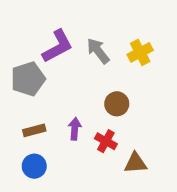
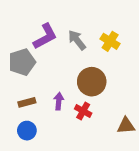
yellow cross: (140, 52) -> (110, 41), turned -30
brown circle: (117, 104) -> (92, 82), size x1.5
brown triangle: (135, 163) -> (126, 126), moved

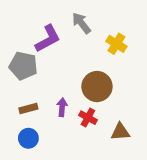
gray arrow: (77, 40) -> (81, 23), moved
gray pentagon: (22, 62) -> (23, 66), turned 30
brown triangle: (126, 126) -> (120, 132), moved

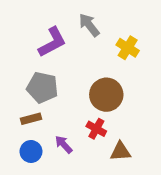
gray pentagon: (23, 66) -> (42, 88), moved
purple arrow: (62, 107) -> (64, 144), moved, turned -48
brown triangle: (120, 132) -> (120, 151), moved

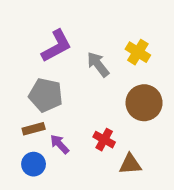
gray arrow: (89, 25) -> (98, 64), moved
brown circle: (106, 95) -> (144, 103), moved
purple arrow: (64, 144) -> (60, 144), moved

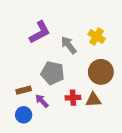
gray pentagon: (46, 95) -> (53, 73), moved
red cross: (104, 140) -> (73, 98), turned -32
brown triangle: (130, 164) -> (93, 100), moved

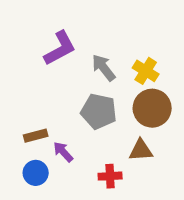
yellow cross: (97, 36) -> (146, 71), moved
gray pentagon: (53, 73) -> (99, 111), moved
red cross: (73, 98) -> (110, 176), moved

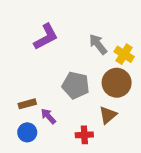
gray arrow: (104, 68) -> (98, 44), moved
yellow cross: (146, 71) -> (124, 54), moved
brown triangle: (141, 150) -> (108, 115), turned -36

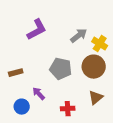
gray arrow: (98, 44) -> (79, 36), turned 90
brown rectangle: (27, 104) -> (16, 73), moved
brown triangle: (108, 115) -> (96, 98), moved

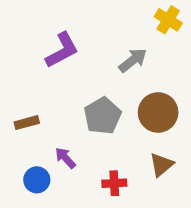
yellow cross: (100, 44) -> (168, 20), moved
gray pentagon: (61, 69) -> (102, 116), turned 30

